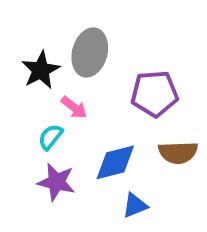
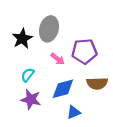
pink arrow: (74, 107) -> (58, 59), moved

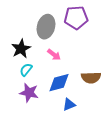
black star: (22, 39) -> (21, 49), moved
purple pentagon: (84, 51) -> (76, 18), moved

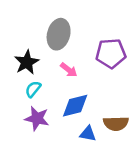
purple pentagon: (76, 18) -> (111, 53), moved
brown semicircle: (91, 78) -> (116, 123), moved
blue triangle: (69, 105) -> (88, 134), turned 32

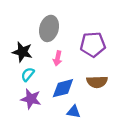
black star: (27, 62) -> (22, 52), turned -30
pink arrow: (69, 70) -> (58, 58), turned 64
brown semicircle: (116, 123) -> (97, 82), moved

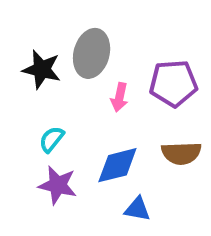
black star: (22, 52) -> (42, 69), moved
pink arrow: (58, 58) -> (119, 97), moved

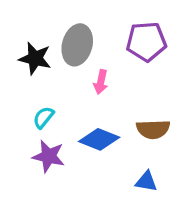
purple pentagon: (173, 83) -> (146, 42), moved
blue diamond: (117, 165) -> (99, 139), turned 36
blue triangle: (137, 209) -> (146, 181), moved

